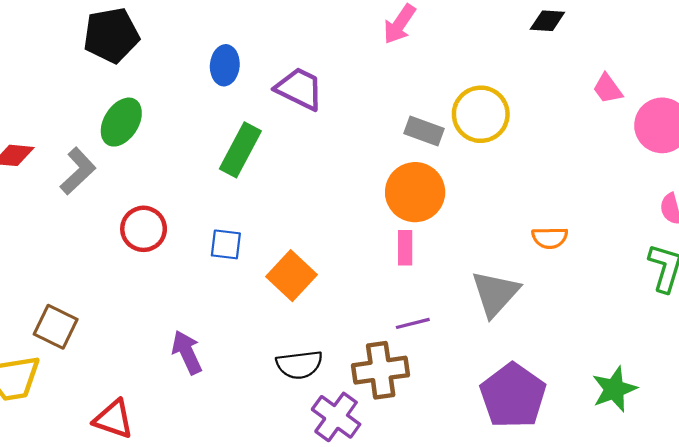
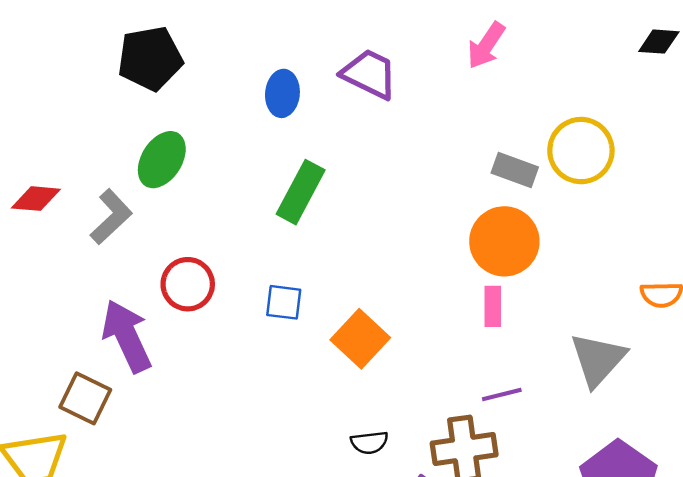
purple trapezoid: (299, 89) -> (369, 74), moved
purple arrow: (187, 352) -> (127, 336), moved, size x1.4
black semicircle: (299, 365) -> (369, 443), size x0.7

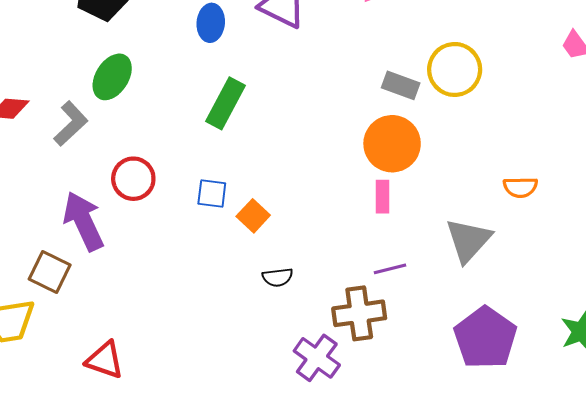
orange square: (360, 339) -> (253, 216), moved, size x0.7
black semicircle: (369, 443) -> (278, 277), moved

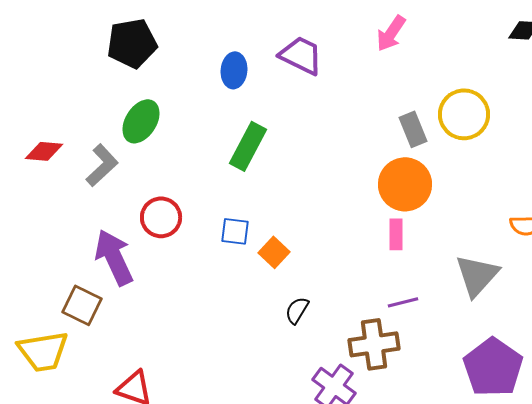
gray rectangle: (401, 85) -> (413, 129), turned 48
black semicircle: (278, 277) -> (297, 310), turned 128

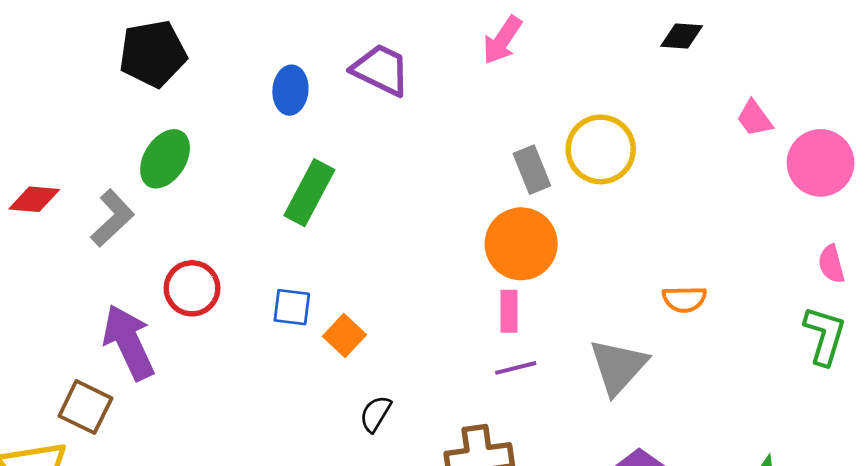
purple line: (403, 302) -> (516, 368), moved

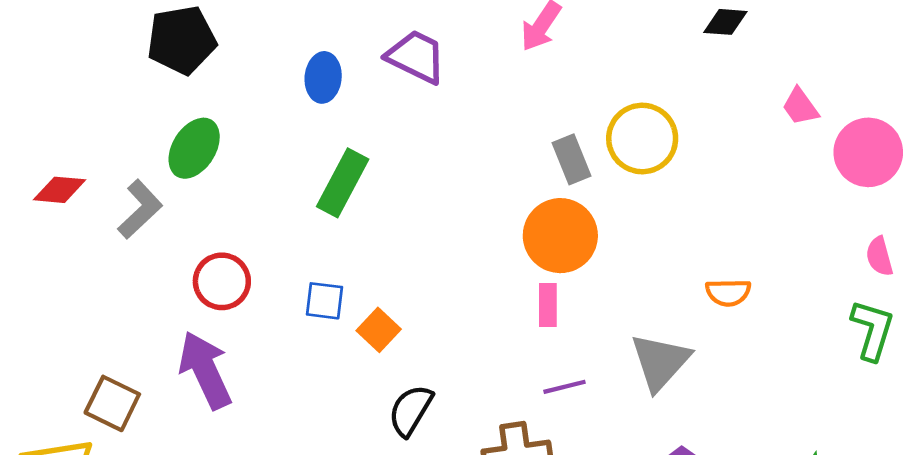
purple arrow: (129, 342) -> (205, 370), moved
purple line: (516, 368) -> (564, 387), moved
black semicircle: (375, 414) -> (411, 410), size x1.4

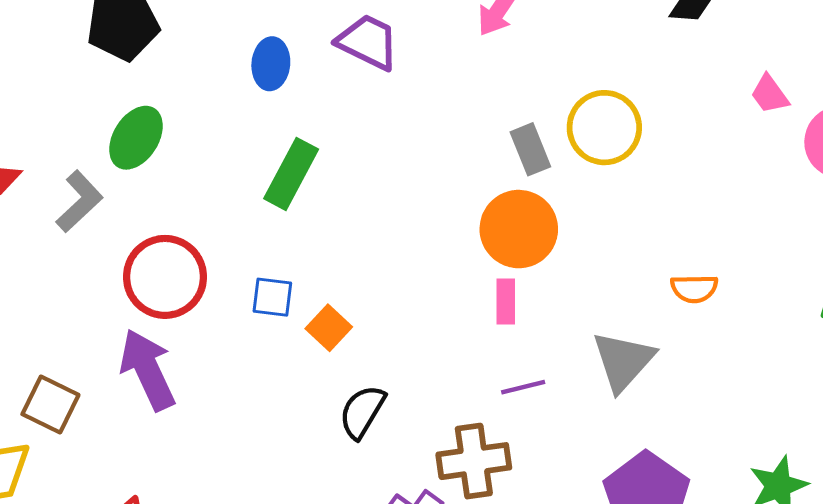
red circle: (222, 281) -> (165, 277), size x1.4

